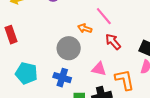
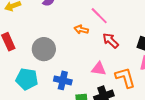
gray circle: (69, 48) -> (44, 49), moved

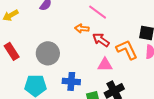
red arrow: (111, 41) -> (101, 40), moved
orange L-shape: (125, 78) -> (127, 50), moved

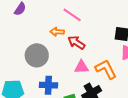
orange L-shape: (127, 50) -> (106, 69), moved
gray circle: (48, 53) -> (37, 55), moved

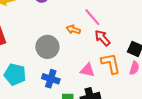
red arrow: (76, 43) -> (102, 38), moved
orange L-shape: (106, 69) -> (111, 63), moved

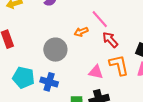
orange arrow: (73, 30) -> (81, 32), turned -40
blue cross: (51, 79) -> (49, 82), moved

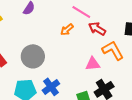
gray circle: (55, 50) -> (33, 56), moved
blue cross: (49, 82) -> (51, 87), turned -36

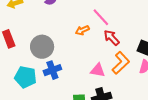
orange L-shape: (113, 50) -> (121, 63), turned 60
blue cross: (51, 87) -> (52, 70), moved

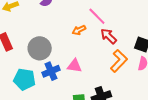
pink triangle: (98, 70) -> (74, 66), moved

